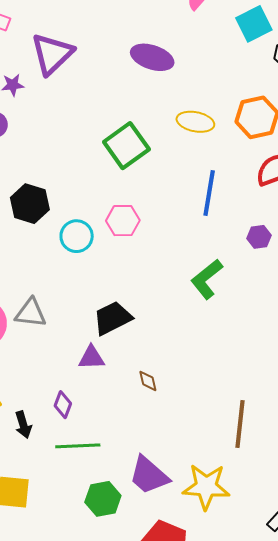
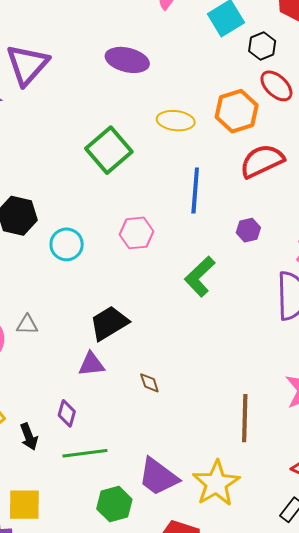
pink hexagon: (123, 221) -> (136, 233), moved
gray triangle: (31, 313) -> (27, 325), size x0.7
yellow star: (206, 487) -> (216, 483), turned -30

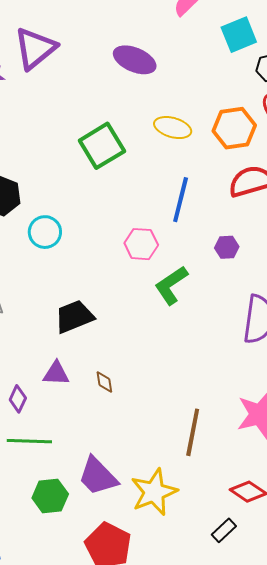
pink hexagon: (136, 233) -> (141, 244), moved
purple triangle: (91, 364) -> (56, 373), moved

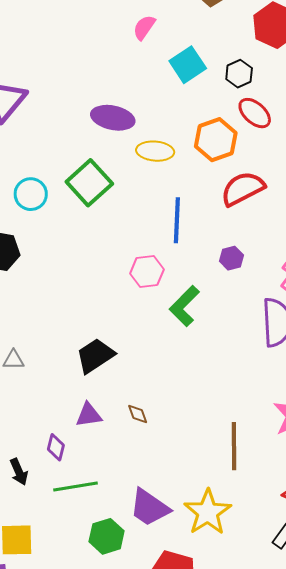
cyan square: (239, 35) -> (188, 65), moved
purple ellipse: (135, 60) -> (113, 118), moved
cyan circle: (45, 232) -> (31, 194), moved

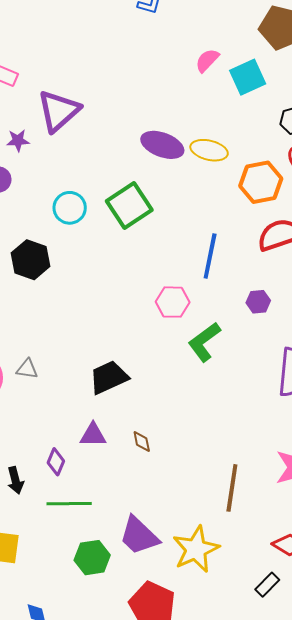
cyan square: (188, 65) -> (248, 77), moved
yellow ellipse: (155, 151) -> (209, 150), moved

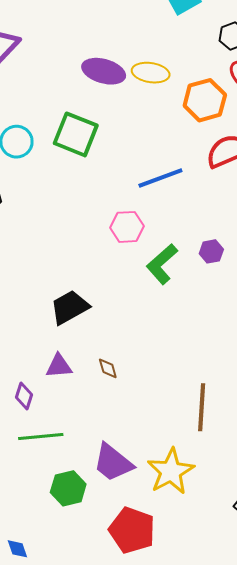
green square: (129, 206) -> (76, 134), turned -30
blue line: (210, 256) -> (160, 178), turned 63
purple hexagon: (258, 302) -> (211, 251), moved

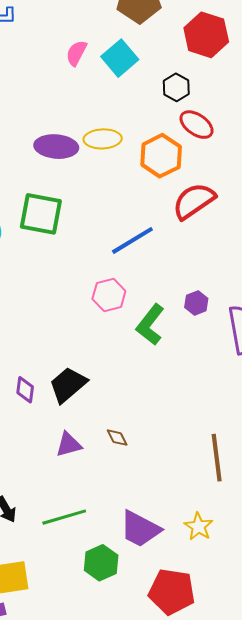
purple diamond: (24, 396) -> (25, 390), moved
yellow star: (171, 471) -> (199, 527), size x0.6

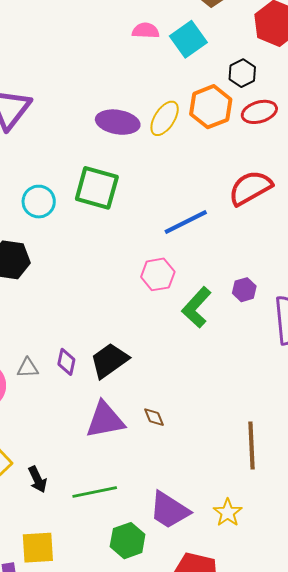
pink semicircle: (76, 53) -> (146, 31), turned 60
red ellipse: (197, 125) -> (259, 112), turned -56
yellow ellipse: (103, 139) -> (165, 118), turned -60
orange hexagon: (161, 156) -> (211, 107), moved
purple triangle: (69, 444) -> (105, 420), size x1.5

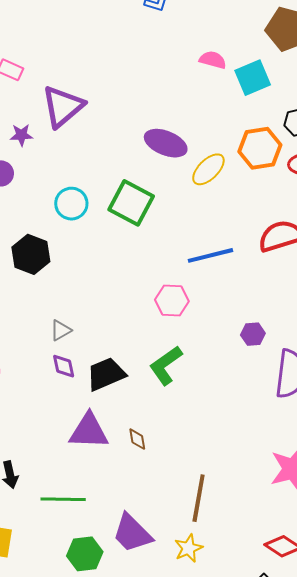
yellow ellipse: (165, 118) -> (208, 169), moved
green L-shape: (196, 307) -> (166, 365), moved
purple diamond: (66, 362) -> (64, 366), turned -36
gray triangle: (28, 368) -> (61, 330), moved, turned -40
brown line: (252, 446) -> (199, 498), moved

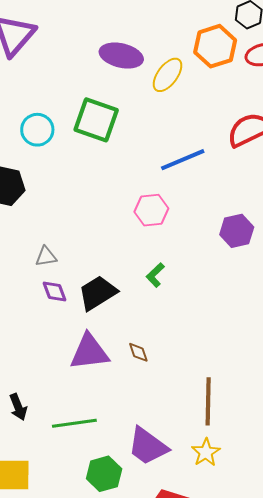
gray triangle: (61, 330) -> (46, 257), turned 30
purple hexagon: (253, 334) -> (237, 231), size x1.4
green L-shape: (166, 365) -> (155, 275), size x0.6

